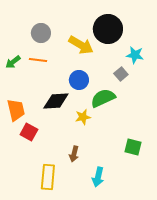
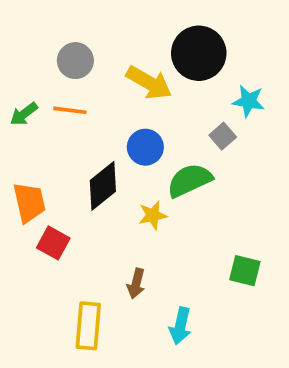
black diamond: (56, 101) -> (103, 186), turned -36

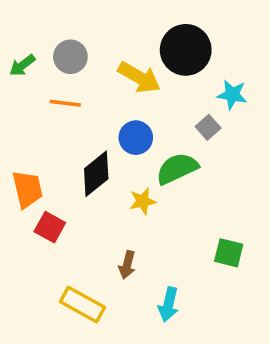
green arrow: (24, 114) -> (22, 65), moved
yellow rectangle: (88, 326) -> (82, 304), turned -66

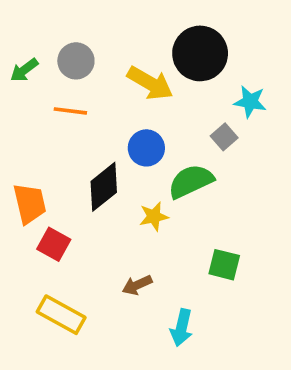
green square: (229, 253) -> (224, 265), moved
brown arrow: (127, 265) -> (137, 285), turned 52
yellow rectangle: (82, 304) -> (61, 315), moved

